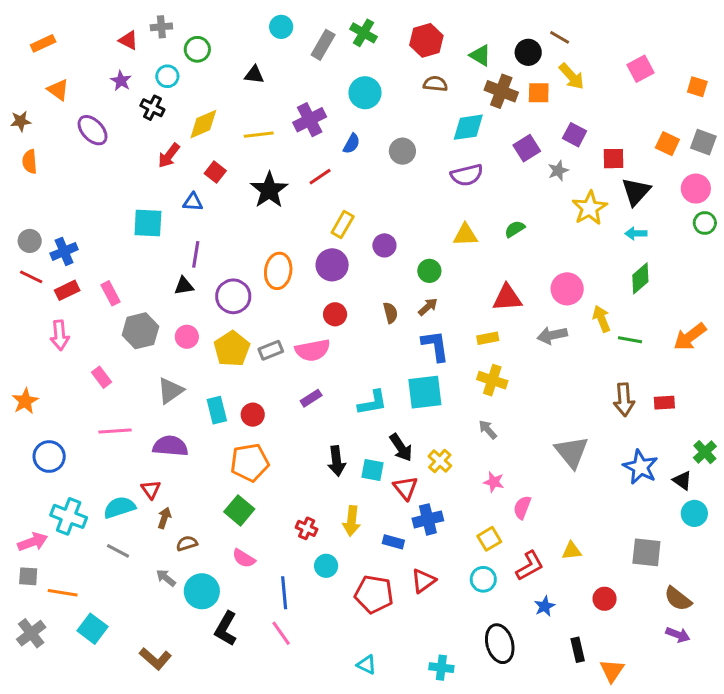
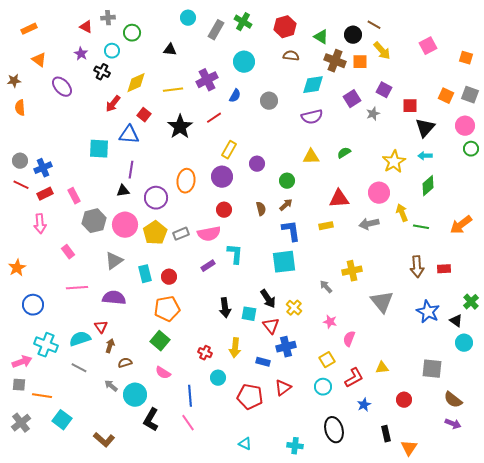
blue triangle: (193, 202) -> (129, 135), size x1.5
yellow star: (590, 208) -> (394, 162), moved
pink circle: (187, 337) -> (125, 225), size x1.6
yellow cross: (492, 380) -> (352, 271), moved, turned -30
cyan L-shape: (372, 403) -> (235, 254), moved, turned -75

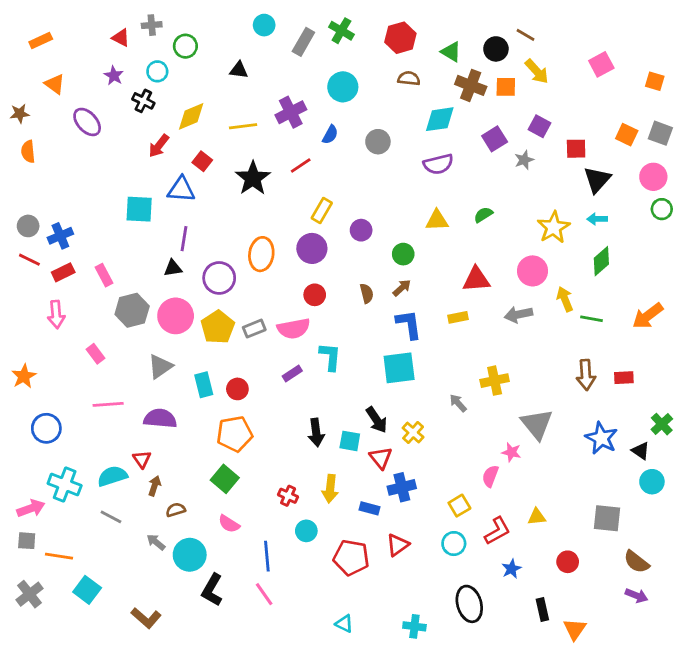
pink star: (330, 322) -> (511, 452), moved

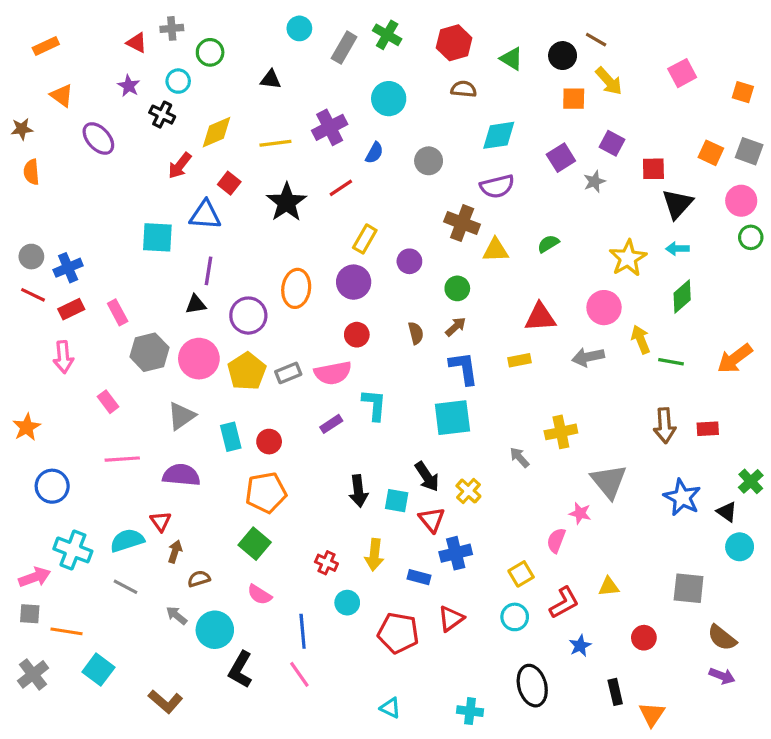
brown cross: (471, 85) -> (462, 223), moved

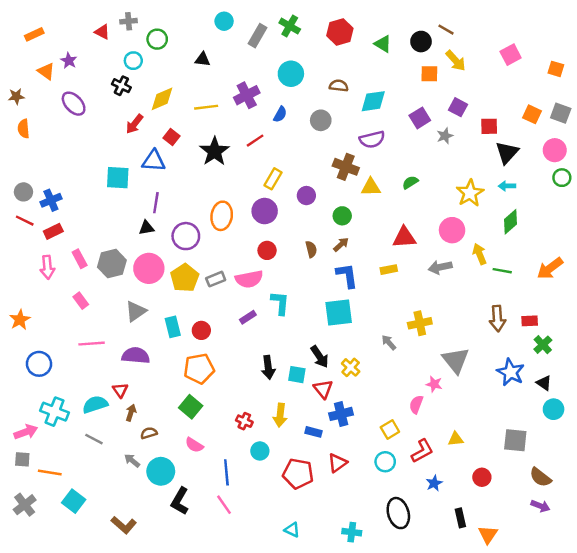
purple star: (129, 86) -> (69, 61), moved
brown semicircle: (464, 89) -> (339, 86), moved
pink rectangle: (118, 312) -> (80, 259), moved
green cross: (751, 481) -> (543, 345), moved

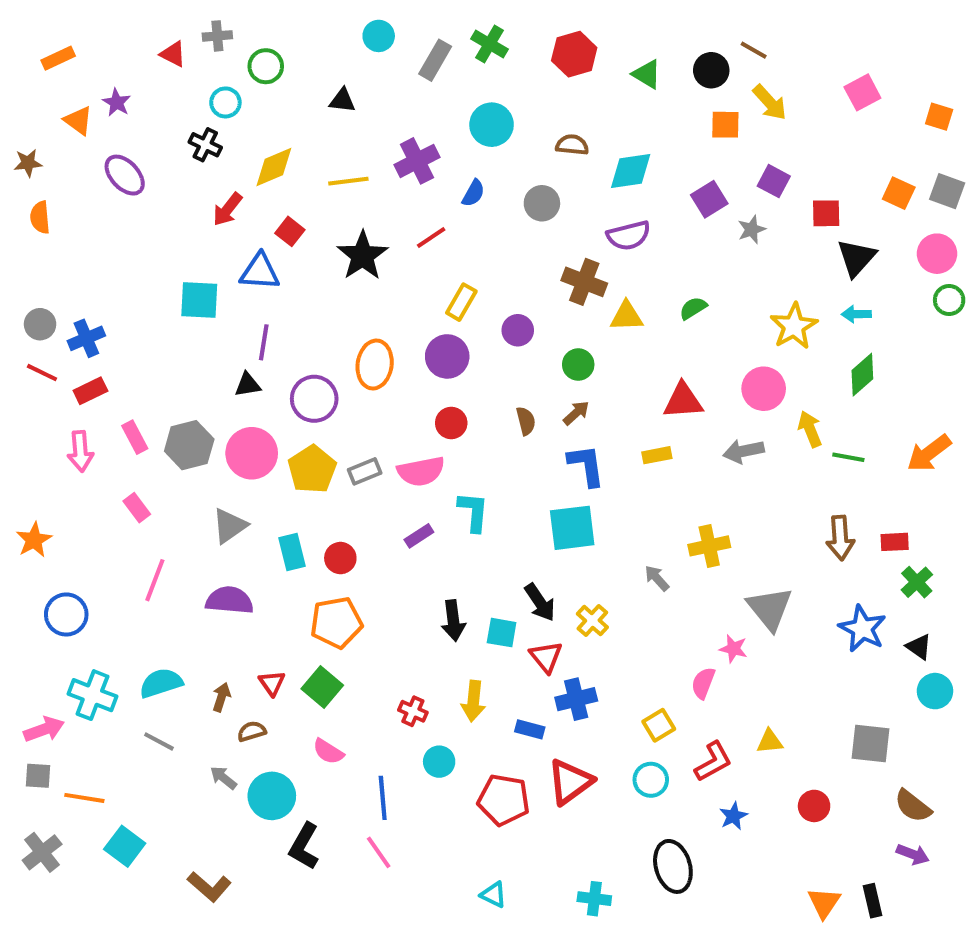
pink line: (92, 344) -> (155, 580), turned -65
red triangle: (120, 390) -> (272, 683), moved
red triangle: (337, 463) -> (570, 782), size x1.4
black rectangle: (460, 518) -> (872, 901), moved

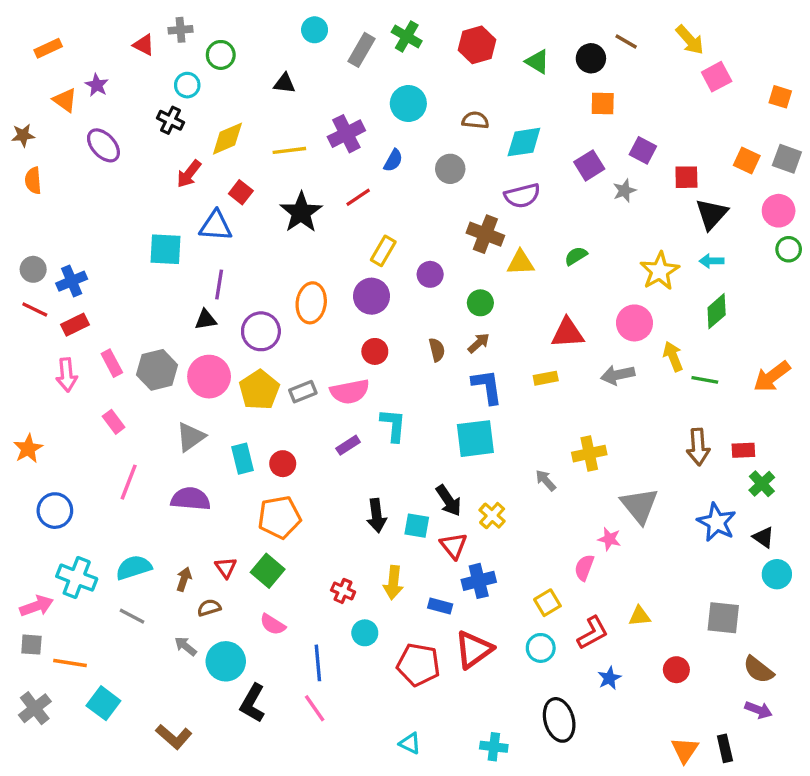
yellow arrow: (770, 102) -> (690, 40), moved

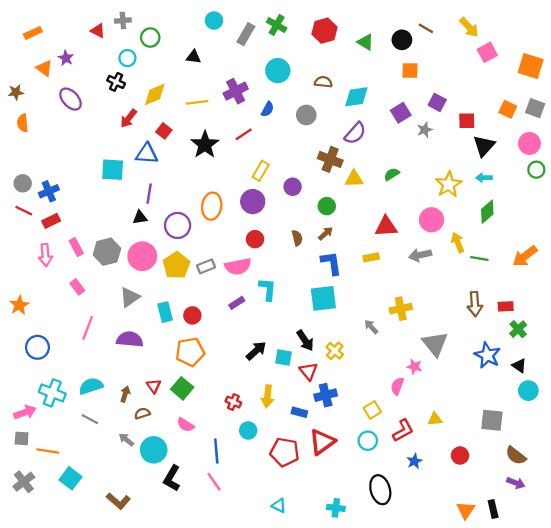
orange square: (780, 97) -> (531, 66), size x1.6
purple semicircle: (522, 196) -> (355, 133), turned -35
black arrow: (377, 516) -> (256, 351), turned -125

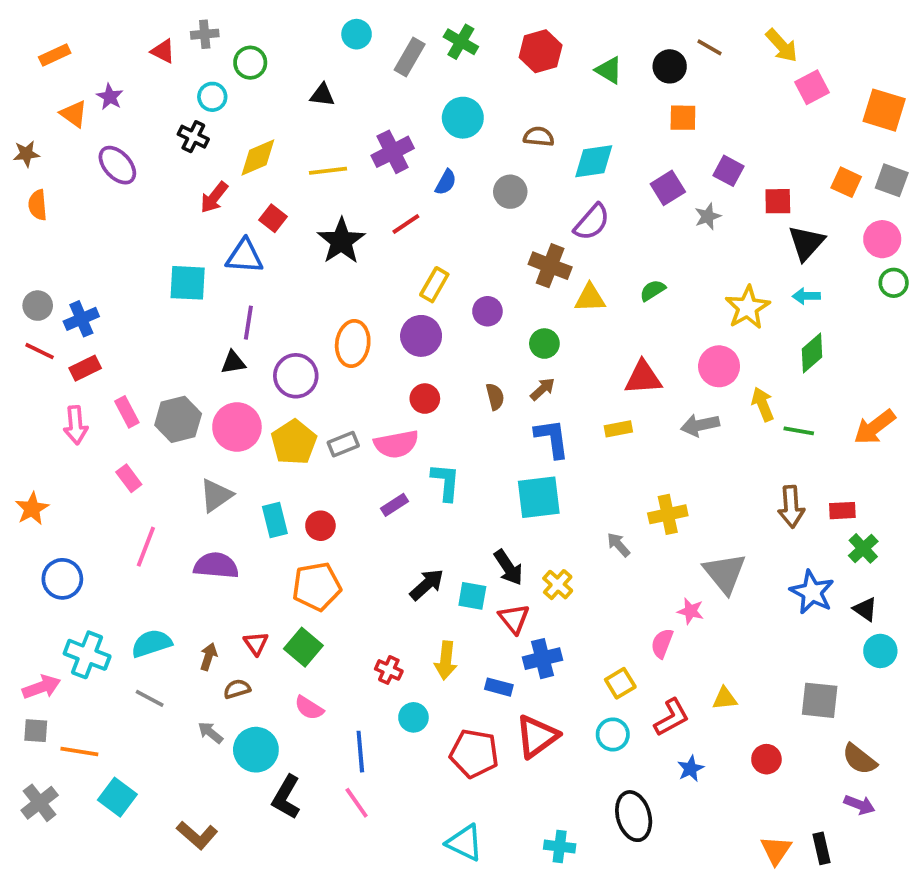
cyan triangle: (279, 506) -> (465, 843), size x1.5

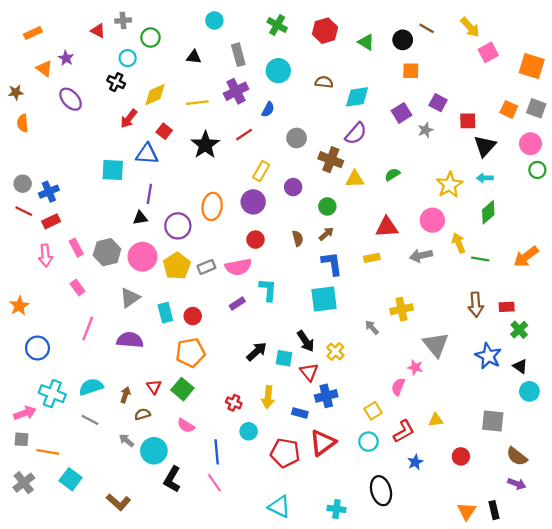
gray rectangle: (410, 57) -> (238, 55), moved, turned -45
gray circle: (510, 192) -> (297, 138), moved

